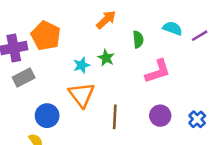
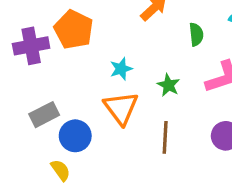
green star: (106, 58) -> (168, 85), moved
gray rectangle: (24, 77) -> (44, 115), moved

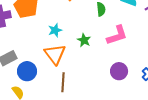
brown line: (165, 137) -> (63, 82), moved

